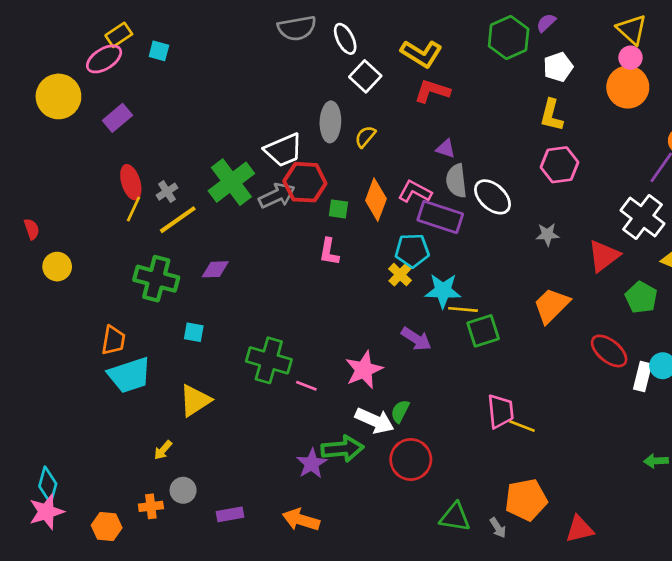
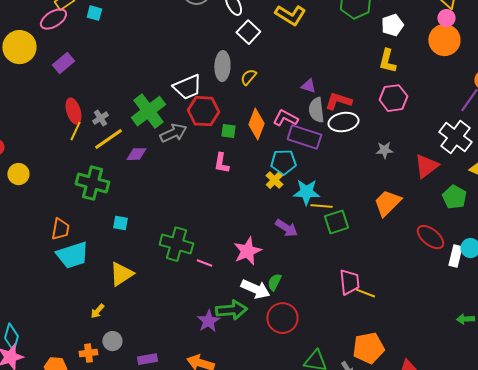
red L-shape: (432, 91) -> (338, 101), moved
gray arrow: (277, 196) -> (173, 133), moved
white ellipse: (493, 197) -> (343, 122), turned -52
purple diamond: (215, 269) -> (136, 154), moved

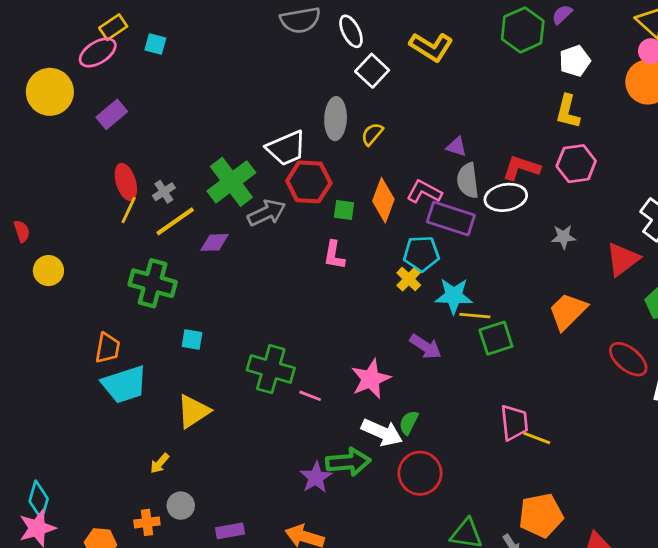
red L-shape: (338, 101) -> (521, 168), moved

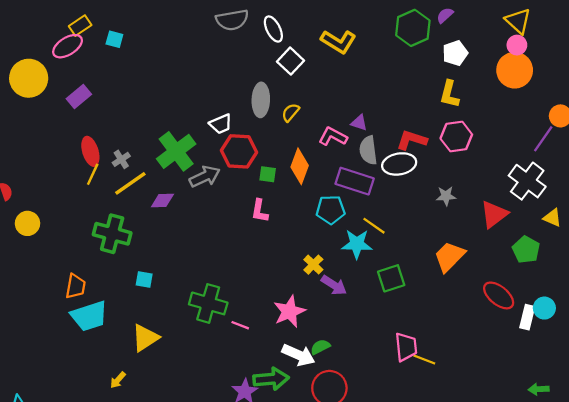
white trapezoid: (286, 148) -> (221, 124), size x0.7
pink L-shape: (424, 192) -> (333, 137), moved
yellow cross: (409, 279) -> (313, 265), moved
yellow line: (475, 316) -> (374, 226), moved, turned 30
green semicircle: (409, 423) -> (320, 347), turned 36

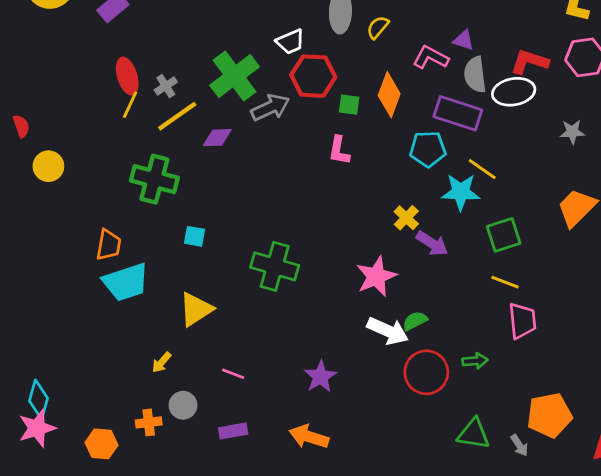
pink line: (240, 325) -> (233, 374), moved
yellow line: (424, 359) -> (505, 282), moved
green arrow: (271, 379) -> (475, 361), moved, size x0.6

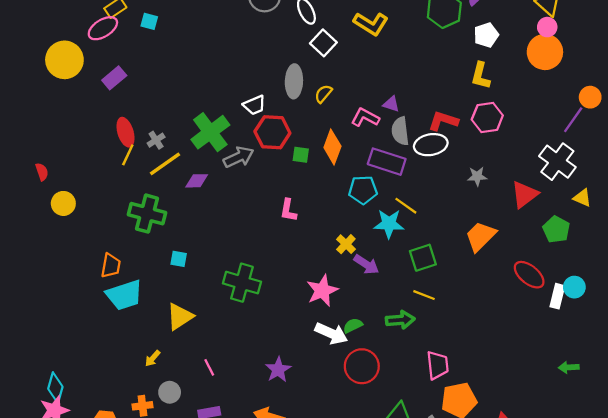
pink L-shape: (339, 150) -> (288, 210), moved
pink trapezoid: (522, 321) -> (438, 365), moved
green arrow: (475, 361) -> (400, 320), moved, size x1.4
pink line: (233, 374) -> (209, 367), turned 42

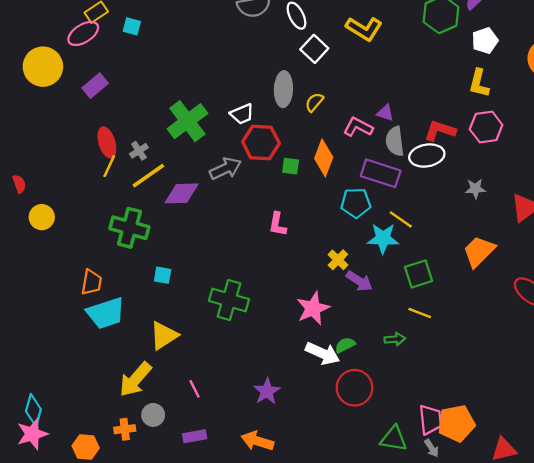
green cross: (210, 132) -> (187, 121), moved
purple diamond: (197, 181) -> (182, 193), size x1.4
green arrow: (400, 320) -> (395, 339), size x0.7
yellow arrow: (153, 358) -> (135, 379), size x2.0
pink trapezoid: (438, 365) -> (430, 420), moved

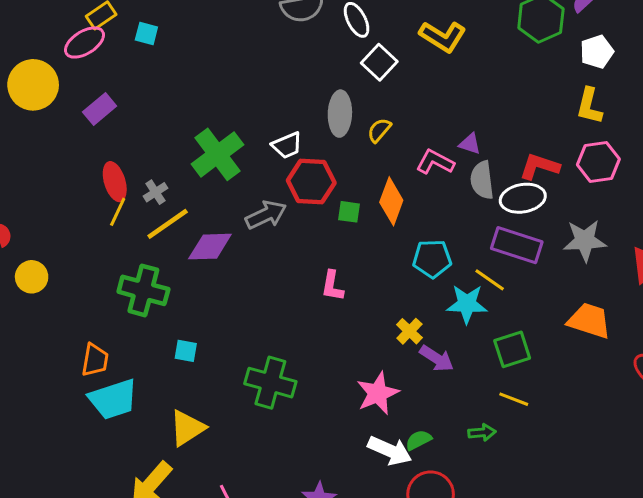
purple rectangle: (381, 173) -> (517, 245), moved
gray star: (475, 189) -> (585, 241), size x1.6
orange trapezoid: (479, 251) -> (589, 321), turned 63

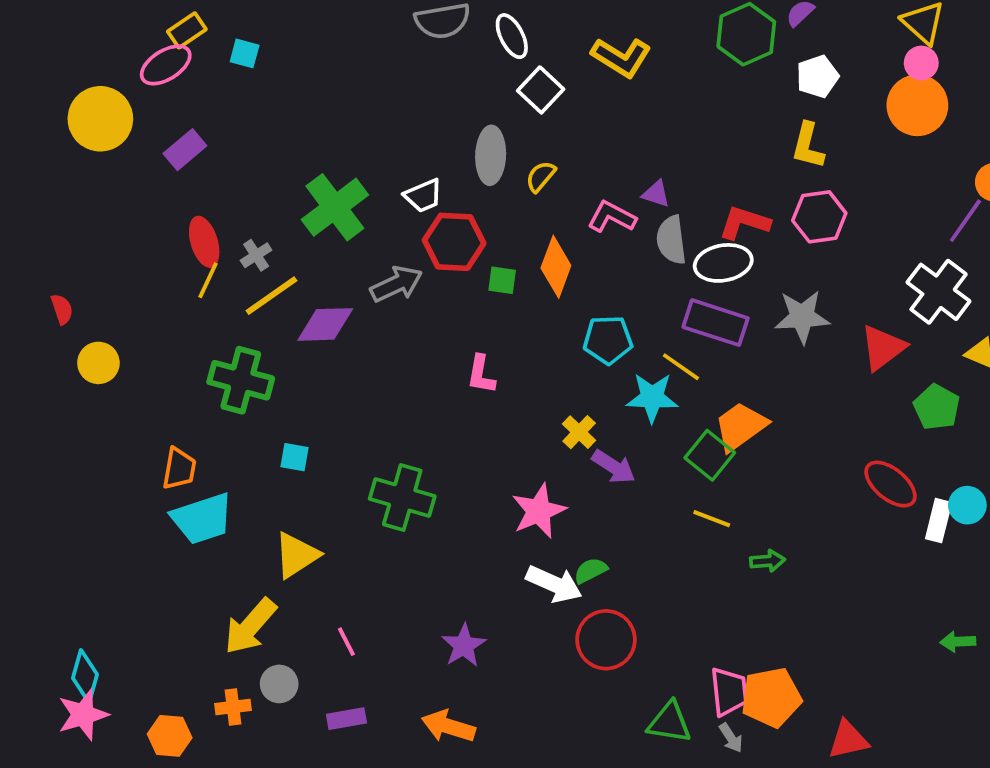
orange trapezoid: (589, 321) -> (741, 426), moved, turned -54
green square: (512, 349) -> (710, 455), turned -33
green arrow: (482, 432) -> (767, 561), moved

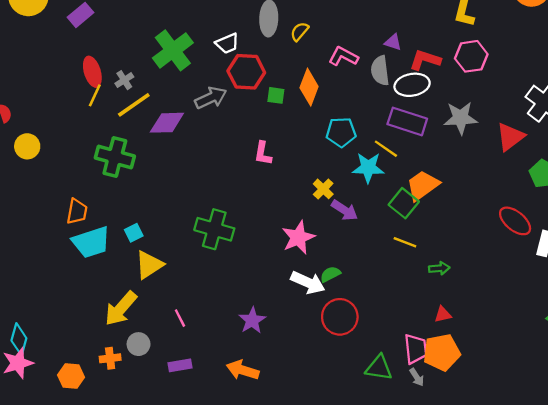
purple triangle: (656, 194) -> (393, 42), moved
cyan square: (295, 457) -> (134, 233), moved, turned -36
red triangle: (848, 740) -> (443, 314), moved, size x0.7

